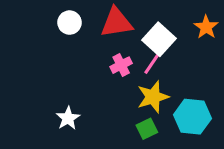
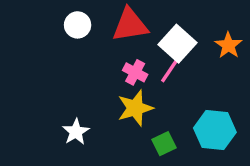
orange star: (206, 27) -> (228, 45), moved
pink cross: (121, 65) -> (135, 72), turned -35
yellow star: (153, 97) -> (135, 108), moved

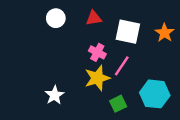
red triangle: (130, 25) -> (94, 18), size x0.6
white square: (178, 44) -> (128, 32), turned -30
pink line: (171, 69) -> (122, 66), moved

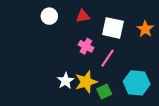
yellow star: (97, 78) -> (86, 82), moved
white star: (55, 95) -> (65, 81), moved

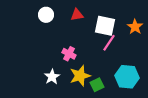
pink cross: (86, 46) -> (69, 54), moved
pink line: (108, 58) -> (109, 43), moved
white star: (65, 81) -> (52, 77), moved

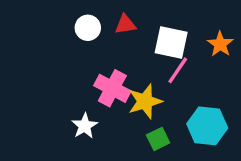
white circle: (46, 15) -> (88, 28), moved
pink cross: (69, 54) -> (112, 88), size x1.5
yellow star: (80, 76) -> (145, 101), moved

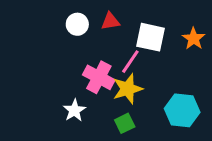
pink line: (178, 70) -> (130, 62), moved
green square: (158, 139) -> (125, 123), moved

